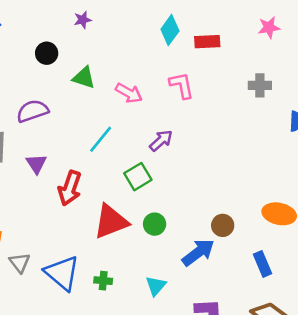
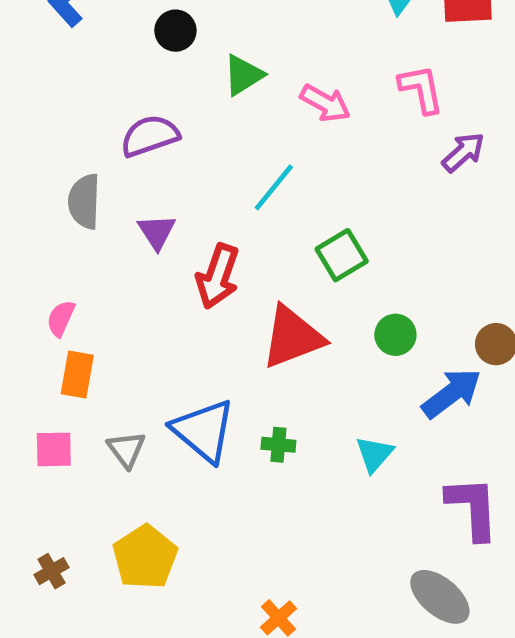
green triangle: (84, 78) -> (243, 75), turned -50
purple arrow: (161, 141) -> (463, 152), moved
green circle: (155, 224) -> (395, 335), moved
gray triangle: (20, 263) -> (126, 449), moved

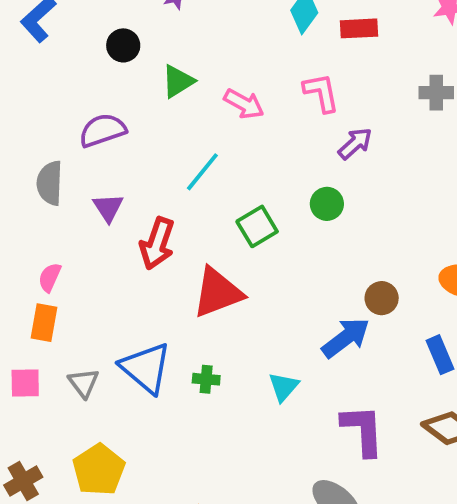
pink semicircle: (61, 318) -> (50, 277), moved
green circle: (395, 335) -> (327, 204), moved
brown cross: (51, 571) -> (23, 481), size x1.4

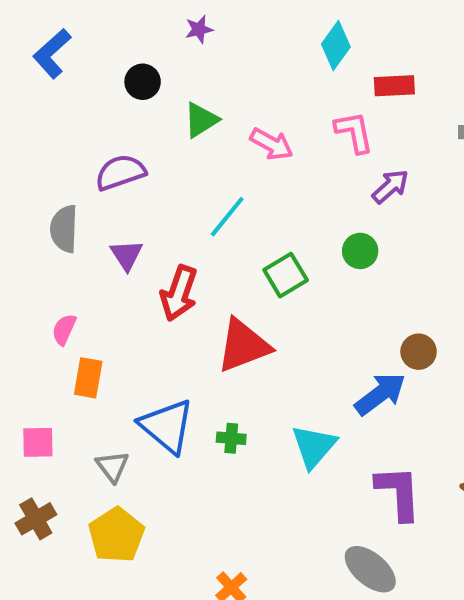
red rectangle: (359, 28) -> (394, 86), moved
orange rectangle: (44, 323) -> (88, 378), moved
gray triangle: (84, 383) -> (112, 466), moved
cyan triangle: (284, 387) -> (314, 446), size x1.4
brown cross: (23, 481) -> (36, 519), moved

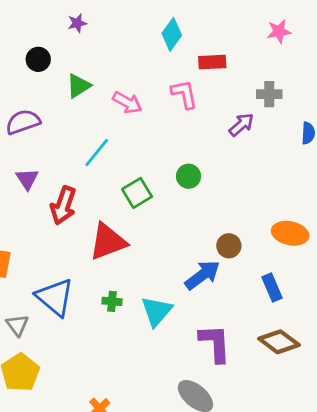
purple arrow: (390, 186) -> (241, 125), moved
green cross: (231, 438) -> (112, 301), moved

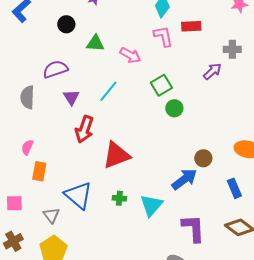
green triangle: (79, 86) -> (95, 43), turned 36
pink L-shape: (184, 94) -> (163, 36), moved
purple triangle: (27, 179) -> (71, 97), moved
green square: (137, 193) -> (161, 85), moved

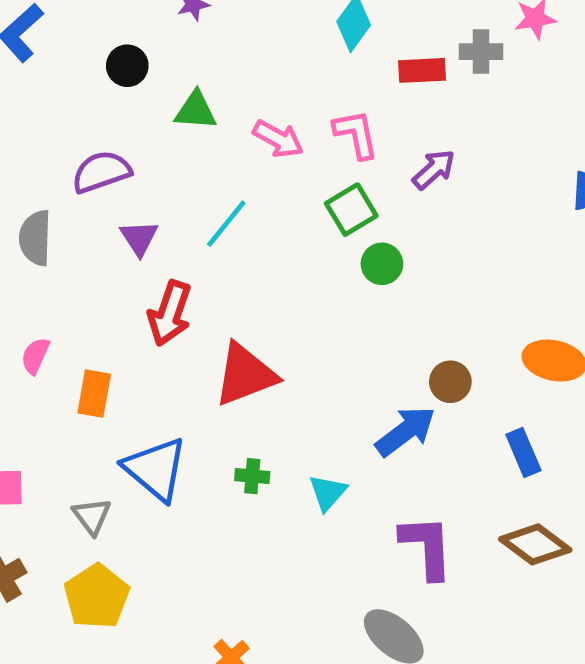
pink L-shape: (163, 36) -> (356, 134), moved
gray cross: (232, 49) -> (481, 52), moved
purple arrow: (212, 71) -> (434, 169), moved
orange rectangle: (39, 171) -> (94, 394), moved
cyan triangle: (151, 205) -> (328, 493), size x0.7

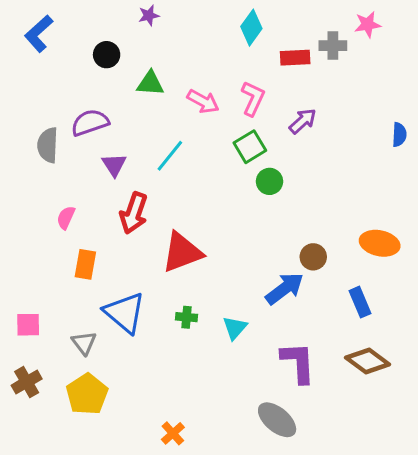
pink L-shape: (356, 134) -> (253, 98), turned 36
gray semicircle: (35, 238) -> (48, 145), moved
pink semicircle: (35, 356) -> (66, 218), moved

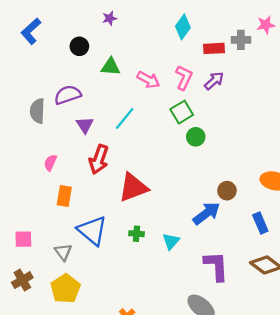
purple arrow: (303, 121) -> (214, 81), moved

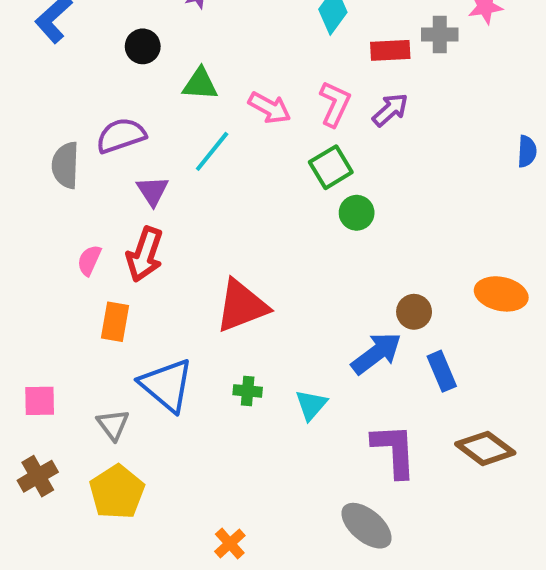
cyan line: (125, 118) -> (212, 151), moved
red arrow: (99, 159) -> (145, 254), moved
blue rectangle: (260, 223) -> (442, 371), moved

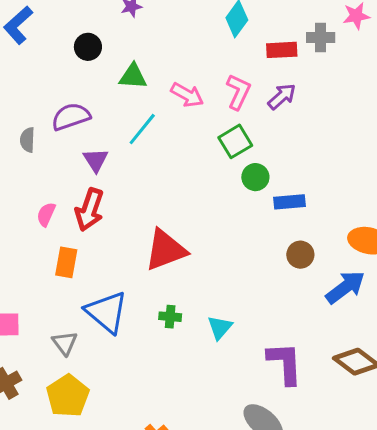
gray semicircle: (65, 165) -> (27, 140), size x0.7
blue arrow: (376, 353) -> (345, 287), moved
blue rectangle: (442, 371) -> (290, 202), moved, turned -72

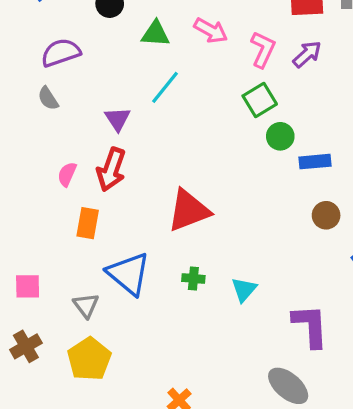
pink arrow: (187, 95) -> (211, 30), moved
purple semicircle: (71, 117) -> (61, 53), moved
gray semicircle: (27, 140) -> (48, 98), turned -35

